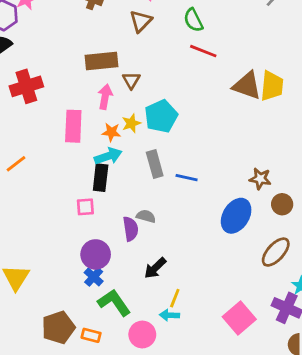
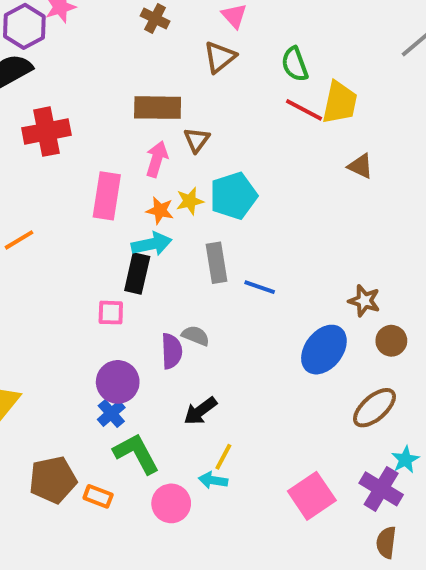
brown triangle: (247, 86) -> (360, 166), size x0.6
yellow trapezoid: (272, 86) -> (340, 103), moved

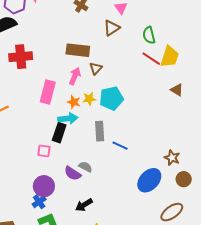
purple semicircle: (172, 351) -> (73, 173), turned 120

